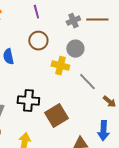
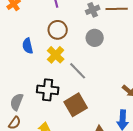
yellow cross: (60, 66) -> (56, 55), moved, turned 30
gray line: (87, 82) -> (78, 71), moved

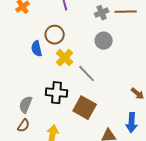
brown circle: (58, 30) -> (55, 35), moved
brown square: (76, 105) -> (85, 108), turned -30

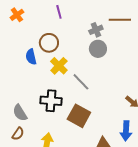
gray cross: (102, 13) -> (96, 30), moved
gray semicircle: (26, 105) -> (20, 113), turned -54

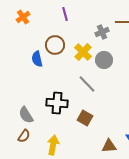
gray circle: (98, 49) -> (104, 60), moved
yellow cross: (59, 66) -> (83, 52), moved
brown square: (79, 116) -> (85, 118), size x0.7

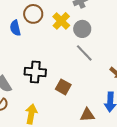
gray line: (87, 84) -> (84, 53), moved

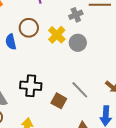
gray line: (84, 53) -> (80, 90), moved

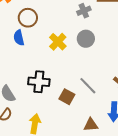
brown circle: (29, 28) -> (28, 18), moved
yellow cross: (57, 35) -> (58, 42), moved

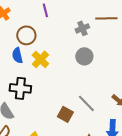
yellow cross: (58, 42) -> (40, 59), moved
black cross: (39, 82) -> (20, 88), moved

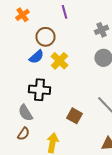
blue semicircle: (17, 55) -> (36, 57), turned -119
brown square: (65, 114) -> (74, 116), moved

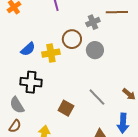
brown circle: (46, 37) -> (72, 39), moved
yellow cross: (60, 61) -> (51, 53), turned 36

